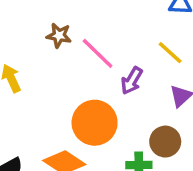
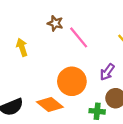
purple arrow: (132, 81) -> (107, 72), moved

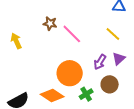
yellow arrow: (22, 47) -> (16, 41), moved
green cross: (97, 111) -> (86, 94), moved, turned -32

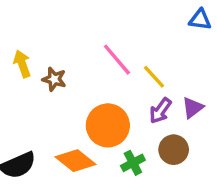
brown star: (50, 23) -> (54, 79), moved
yellow line: (113, 34) -> (154, 77), moved

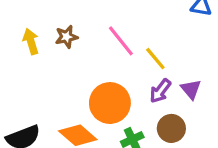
brown star: (54, 79) -> (66, 37), moved, turned -30
purple triangle: (193, 108) -> (191, 89), turned -35

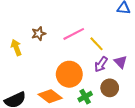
yellow arrow: (31, 41) -> (16, 47), moved
pink line: (121, 41) -> (74, 34), turned -75

